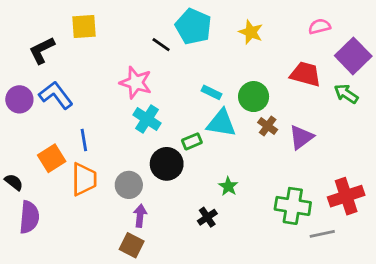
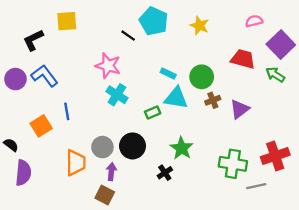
brown cross: (268, 126) -> (213, 100), turned 32
black circle: (167, 164) -> (133, 146), moved
orange trapezoid: (84, 179) -> (76, 163), moved
green star: (228, 186) -> (182, 148), size x1.5

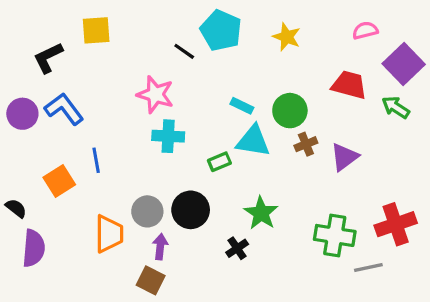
cyan cross: (117, 95) -> (168, 136), turned -30

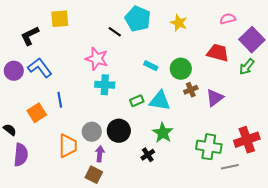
green arrow: (396, 107) -> (247, 67), turned -84
cyan triangle: (253, 141) -> (160, 101), moved

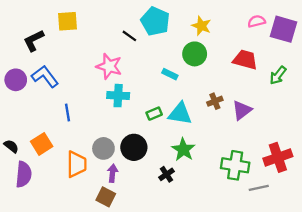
purple square: (252, 40) -> (284, 29), moved, turned -30
green circle: (181, 69) -> (195, 54), moved
orange square: (37, 113) -> (42, 144), moved

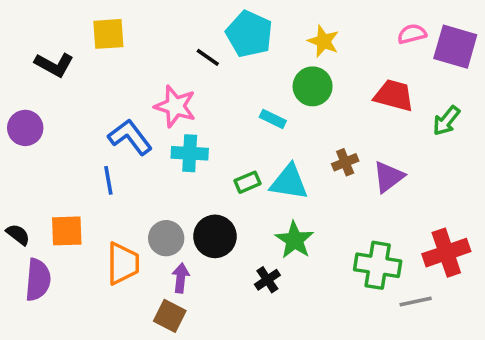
black L-shape: (34, 40) -> (54, 65), turned -125
blue L-shape: (45, 76) -> (130, 137), moved
orange square: (42, 144) -> (67, 231), turned 30

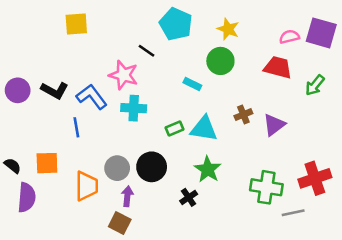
pink semicircle: (412, 34) -> (289, 37), moved
black line: (208, 57) -> (146, 51), moved
black L-shape: (54, 65) -> (55, 90), moved

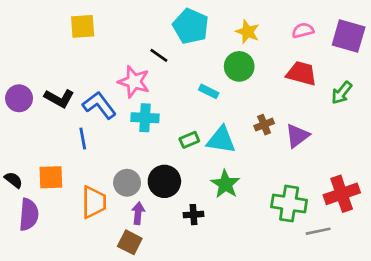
pink semicircle: (289, 37) -> (303, 30), moved
black cross: (189, 197) -> (193, 215), moved, turned 30

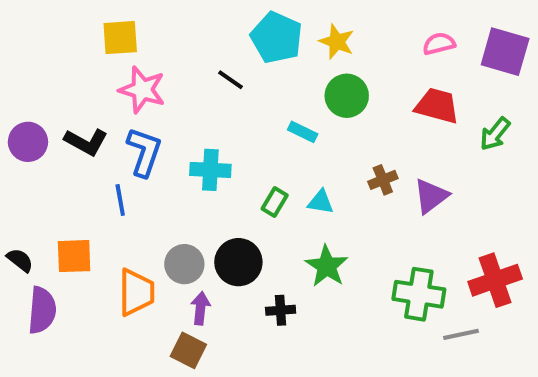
yellow star: (247, 32) -> (337, 42), moved
pink star: (134, 82) -> (142, 90), moved
blue L-shape: (99, 105) -> (144, 152), turned 56
green rectangle: (189, 140) -> (275, 202), turned -36
cyan triangle: (221, 140) -> (321, 202), size x0.6

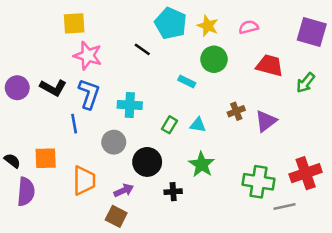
pink semicircle: (439, 44) -> (249, 27), moved
gray circle: (184, 264) -> (114, 142), moved
purple arrow: (200, 308) -> (124, 190), turned 60

